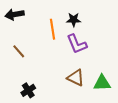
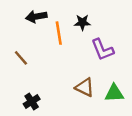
black arrow: (15, 14) -> (36, 17), moved
purple L-shape: (77, 44) -> (102, 50), moved

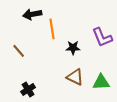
black star: (82, 22) -> (73, 48), moved
purple L-shape: (102, 50) -> (102, 37), moved

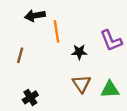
brown line: (19, 51) -> (20, 55), turned 56
brown triangle: (75, 77) -> (82, 84), turned 30

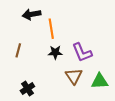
purple L-shape: (111, 41) -> (82, 52), moved
black star: (79, 52) -> (55, 52), moved

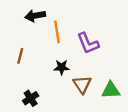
black star: (55, 52) -> (62, 67), moved
purple L-shape: (82, 52) -> (88, 43), moved

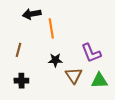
purple L-shape: (88, 43) -> (91, 53), moved
black cross: (31, 98) -> (21, 81), moved, turned 32

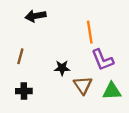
orange line: (51, 28) -> (90, 32), moved

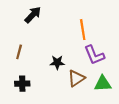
black arrow: (35, 16) -> (33, 15), turned 144
brown triangle: (83, 85) -> (76, 78), turned 30

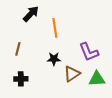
orange line: (83, 30) -> (55, 28), moved

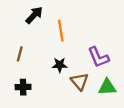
brown triangle: (72, 74) -> (80, 82), turned -36

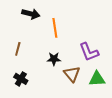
black arrow: (34, 15) -> (31, 14), turned 60
black cross: (23, 87) -> (21, 79), turned 32

